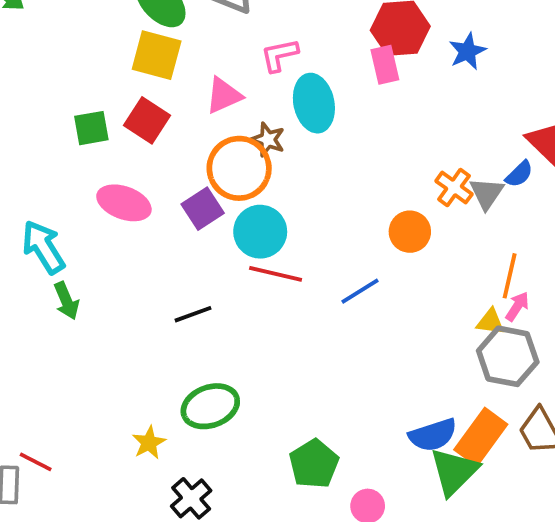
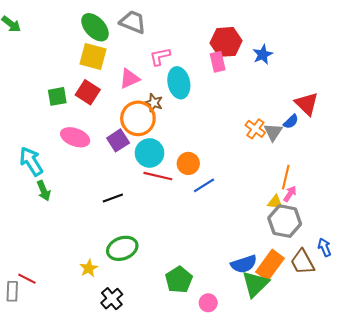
orange circle: (410, 232) -> (188, 163), moved

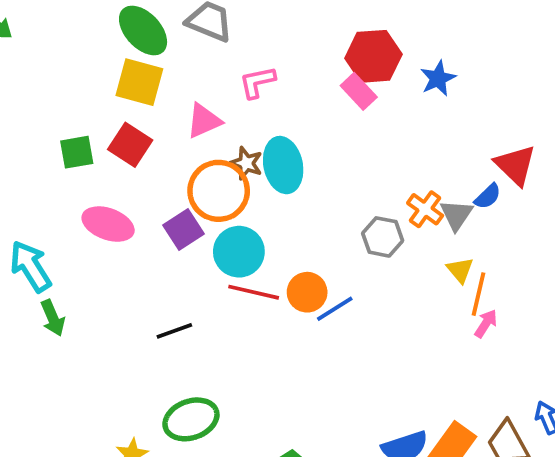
pink rectangle: (218, 62) -> (359, 91), turned -30
cyan ellipse: (179, 83) -> (283, 165), moved
orange circle: (188, 163) -> (307, 292), moved
yellow triangle: (275, 202) -> (460, 270), moved, turned 42
gray hexagon: (285, 221) -> (383, 237), moved, size x0.7

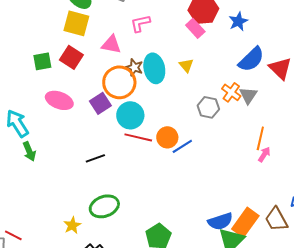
pink triangle: (204, 121) -> (111, 44), turned 35
blue semicircle: (488, 196) -> (251, 59), moved, size x1.8
yellow triangle: (460, 270) -> (186, 65), moved

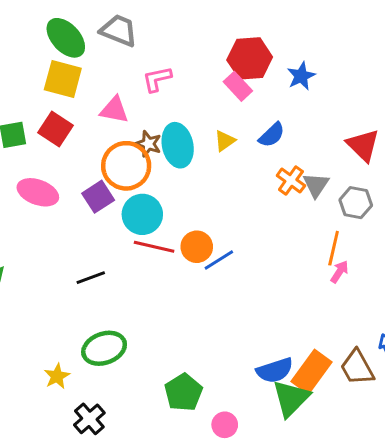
blue semicircle: (251, 59) -> (272, 135), moved, size x0.7
yellow triangle: (186, 65) -> (225, 141), turned 35
gray hexagon: (208, 107) -> (356, 203), moved

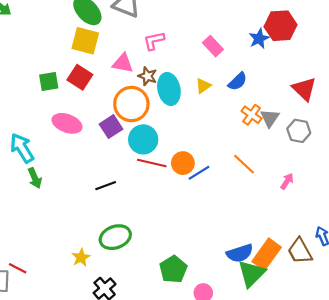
red hexagon: (250, 58) -> (281, 26), moved
brown star: (148, 144) -> (147, 76), moved
orange line: (334, 248) -> (244, 164), moved, turned -60

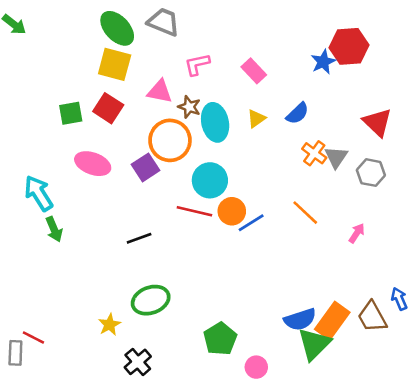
pink rectangle: (213, 46) -> (254, 71), moved
cyan circle: (143, 139) -> (210, 180), moved

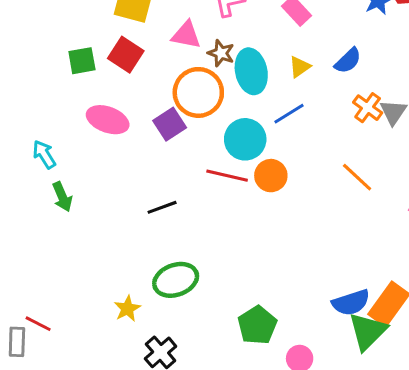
cyan arrow: (39, 193) -> (44, 154), size x0.7
blue line: (251, 223) -> (289, 114), moved

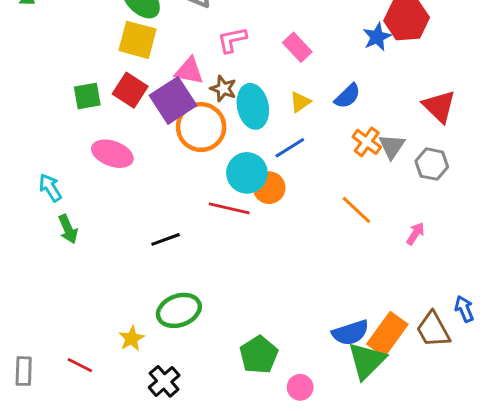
purple square: (170, 124) -> (173, 100), moved, size x1.4
orange circle: (271, 176) -> (269, 188), moved
red line: (38, 324) -> (80, 365), moved

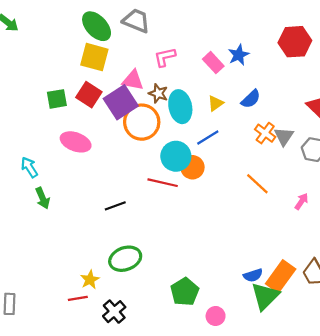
blue star: (377, 37) -> (239, 55), moved
blue semicircle: (350, 333) -> (253, 275), size x0.7
red line: (80, 365) -> (78, 298), moved, turned -36

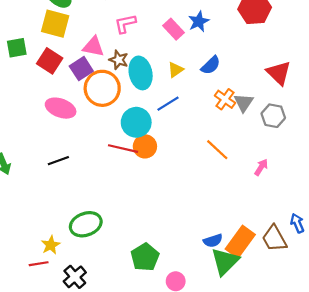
green square: (57, 99) -> (17, 48), moved
purple square: (121, 102) -> (81, 69), size x0.7
pink ellipse: (76, 142) -> (61, 108), moved
orange circle: (192, 167) -> (145, 146), moved
black line: (115, 206) -> (58, 161), moved

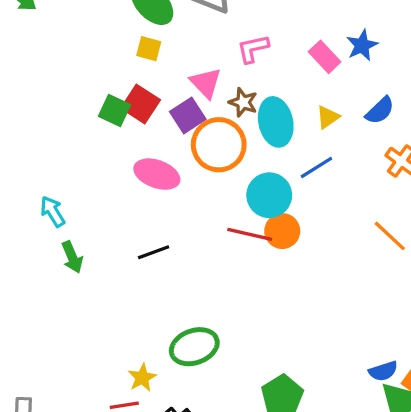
yellow square: (55, 24) -> (149, 49), size x0.6
pink triangle: (93, 47) -> (206, 83), turned 35
green square: (17, 48) -> (114, 111), moved, turned 35

